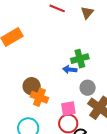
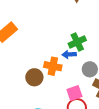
orange cross: (39, 97) -> (53, 66), moved

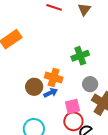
blue arrow: (69, 54) -> (51, 93), moved, turned 152

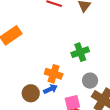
brown circle: (34, 87) -> (31, 93), moved

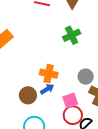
green cross: (80, 52) -> (72, 35), moved

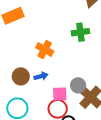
orange cross: (49, 74) -> (45, 49), moved
gray circle: (86, 77) -> (78, 85), moved

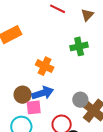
blue arrow: (41, 76) -> (43, 93), size x1.5
pink square: (60, 94) -> (34, 107), moved

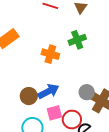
orange cross: (45, 66) -> (50, 54), moved
pink square: (34, 107) -> (54, 113), moved

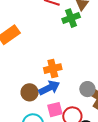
green cross: (77, 40) -> (71, 18), moved
orange cross: (50, 54) -> (53, 69), moved, turned -30

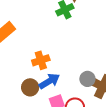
orange cross: (53, 69) -> (41, 60), moved

